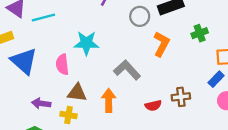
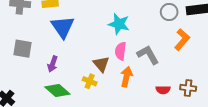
pink semicircle: (62, 64) -> (120, 51), moved
brown triangle: (77, 93) -> (101, 64), turned 30
purple arrow: (41, 103) -> (53, 64), moved, turned -91

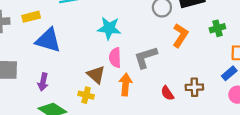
blue triangle: (63, 27) -> (48, 40), turned -30
gray L-shape: (148, 55) -> (146, 57), turned -70
red semicircle: (163, 90) -> (167, 93), turned 64

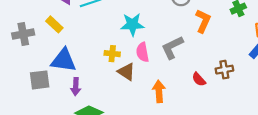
yellow rectangle: (31, 17) -> (54, 24), turned 66
blue triangle: (48, 40) -> (64, 60), moved
orange arrow: (125, 85) -> (159, 91), moved
yellow cross: (86, 95) -> (112, 54), moved

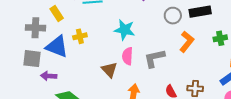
gray cross: (23, 34) -> (35, 28), moved
yellow cross: (112, 54) -> (80, 36), moved, turned -32
purple arrow: (76, 87) -> (49, 76), moved, turned 77

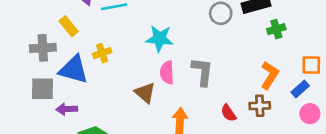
green cross: (220, 38) -> (276, 29), moved
orange L-shape: (187, 42) -> (270, 75), moved
gray L-shape: (154, 58) -> (202, 72), turned 115

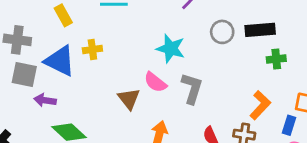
cyan star: (160, 38) -> (171, 49), moved
gray cross: (43, 48) -> (17, 40), moved
pink semicircle: (167, 72) -> (155, 82), turned -60
blue rectangle: (300, 89) -> (289, 125), turned -42

